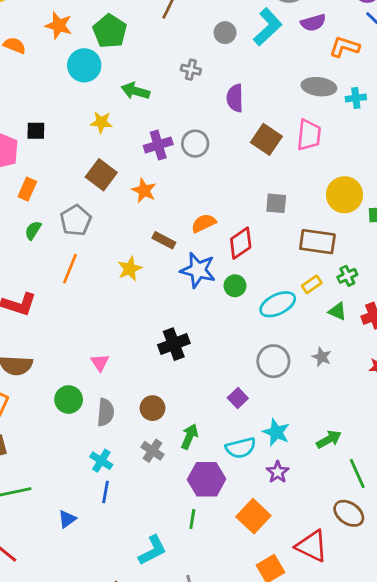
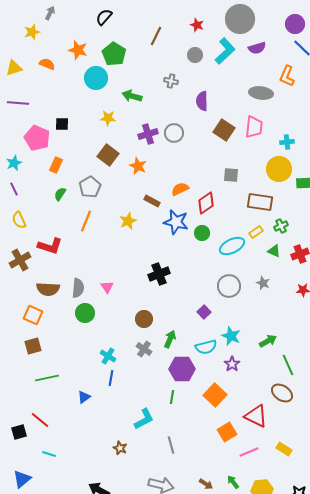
orange L-shape: (344, 47) -> (287, 76), moved, turned -85
cyan cross: (356, 98) -> (287, 142), moved
gray semicircle: (106, 412) -> (78, 288), moved

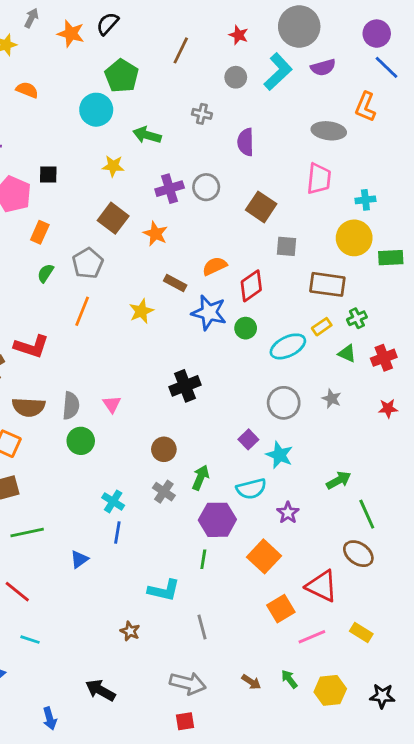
orange star: (78, 50) -> (71, 34), moved
brown square: (224, 130) -> (261, 207), moved
cyan star: (231, 336) -> (279, 455), moved
cyan L-shape: (144, 419) -> (164, 590), turned 40

